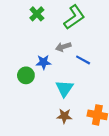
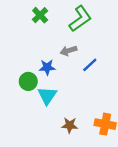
blue line: (83, 60) -> (90, 65), turned -72
cyan triangle: (64, 89) -> (47, 96), moved

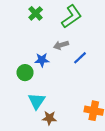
cyan triangle: (47, 96) -> (37, 101), moved
brown star: (70, 125) -> (49, 118), moved

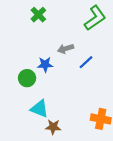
green L-shape: (72, 17) -> (95, 18), moved
cyan triangle: (37, 101) -> (39, 109), turned -42

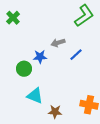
green cross: (38, 15) -> (13, 18), moved
brown star: (53, 127) -> (55, 112), moved

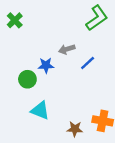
brown star: (55, 112) -> (75, 129), moved

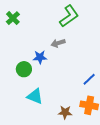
green L-shape: (97, 18) -> (69, 16), moved
blue line: (88, 63) -> (89, 79), moved

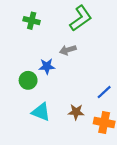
green cross: (13, 18) -> (32, 21), moved, turned -32
brown star: (65, 112) -> (76, 112), moved

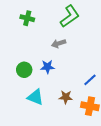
blue star: (47, 66) -> (47, 67), moved

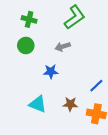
green circle: (24, 70) -> (26, 45), moved

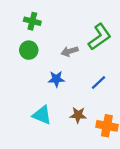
green L-shape: (75, 17) -> (100, 37), moved
blue line: (96, 86) -> (98, 83), moved

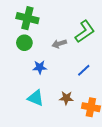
green cross: (32, 21) -> (27, 18), size x1.5
blue star: (56, 79) -> (40, 67), moved

